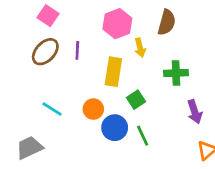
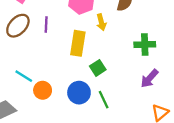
green cross: (176, 73) -> (145, 44), moved
orange circle: (93, 109) -> (43, 90), moved
purple arrow: (195, 112) -> (149, 79), turned 60

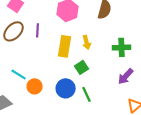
yellow arrow: (101, 22) -> (87, 42), moved

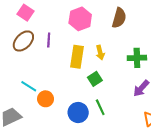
blue circle: (66, 88) -> (78, 113), moved

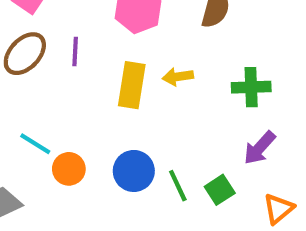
yellow arrow: (100, 53) -> (178, 77), turned 96
green square: (95, 79) -> (220, 190), moved
blue circle: (78, 113) -> (134, 171), moved

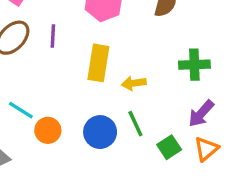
yellow arrow: (178, 77) -> (134, 83), moved
green line: (178, 186) -> (135, 124), moved
orange triangle: (278, 209) -> (206, 149), moved

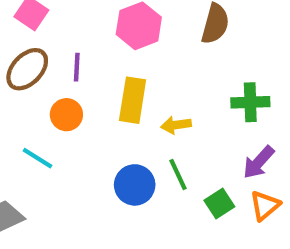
orange circle: (48, 130) -> (66, 115), moved

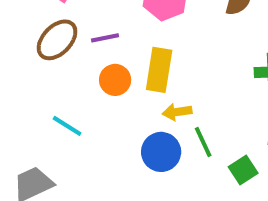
purple line: (77, 67) -> (105, 38), turned 76
orange circle: (66, 115) -> (115, 80), moved
yellow arrow: (176, 125) -> (177, 112), moved

